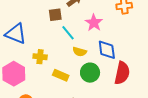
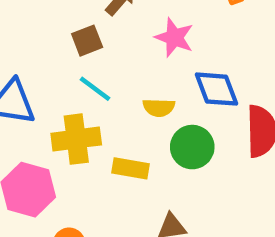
cyan line: (68, 33) -> (95, 89), moved
yellow cross: (40, 57) -> (76, 139), size x1.5

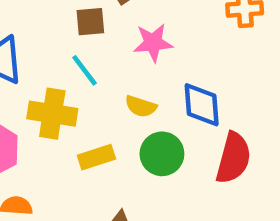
pink star: (174, 38) -> (153, 43), moved, turned 30
yellow rectangle: (131, 168) -> (96, 157), turned -44

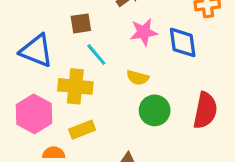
brown square: (90, 22) -> (81, 23), moved
blue diamond: (202, 105) -> (183, 42), moved
yellow rectangle: (96, 157) -> (82, 130), moved

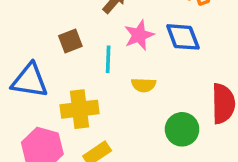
cyan line: (96, 54) -> (108, 59), moved, turned 55
green circle: (155, 110) -> (182, 129), moved

